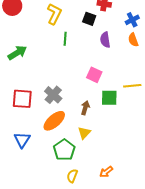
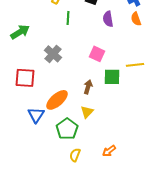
gray cross: (53, 95) -> (53, 54), moved
blue triangle: (22, 140) -> (36, 115), moved

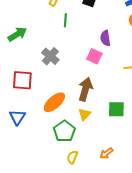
purple semicircle: (108, 19) -> (105, 38), moved
green square: (112, 77) -> (116, 109), moved
brown arrow: (88, 87) -> (85, 89), size x1.6
blue triangle: (36, 115) -> (17, 117), moved

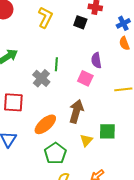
green line: (65, 20) -> (56, 64), moved
yellow triangle: (84, 114) -> (86, 140), moved

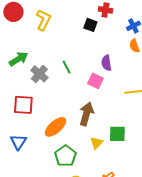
yellow L-shape: (45, 17) -> (43, 20), moved
green line: (56, 64) -> (66, 67), turned -32
gray cross: (41, 78) -> (39, 74), moved

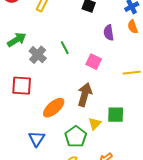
purple semicircle: (106, 63) -> (109, 33), moved
blue triangle: (18, 142) -> (37, 139), moved
green pentagon: (65, 156) -> (76, 137), moved

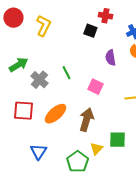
orange ellipse: (54, 108) -> (55, 114), moved
blue triangle: (37, 139) -> (38, 152), moved

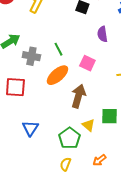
gray cross: (39, 80) -> (31, 56), turned -30
orange ellipse: (55, 114) -> (57, 75), moved
yellow triangle: (96, 149) -> (88, 125), turned -32

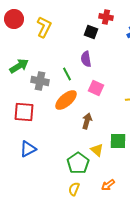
purple semicircle: (102, 34) -> (86, 59), moved
brown arrow: (78, 96) -> (87, 121), size x0.7
blue triangle: (30, 128) -> (28, 149), moved, turned 30

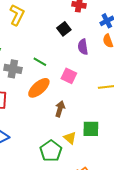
black square: (91, 32) -> (64, 29), moved, turned 32
purple semicircle: (86, 59) -> (83, 47), moved
green line: (67, 74) -> (40, 62), turned -32

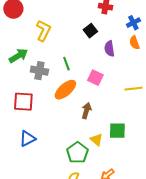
yellow L-shape: (17, 15) -> (43, 31), moved
green line: (40, 62) -> (66, 64), turned 40

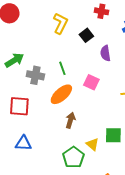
yellow L-shape: (43, 31) -> (60, 23), moved
brown arrow: (86, 111) -> (70, 120), moved
blue triangle: (27, 139) -> (23, 143), turned 30

